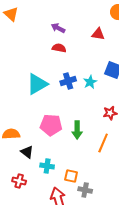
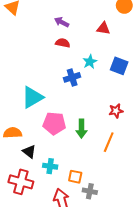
cyan star: (90, 82) -> (90, 62), moved
cyan triangle: (37, 84) -> (32, 97), moved
red cross: (19, 181) -> (21, 182), size x1.6

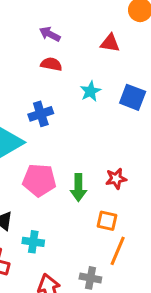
blue cross: (72, 77) -> (41, 114), moved
red star: (116, 111) -> (116, 179), moved
orange line: (109, 142) -> (118, 251), moved
orange square: (75, 177) -> (107, 221), moved

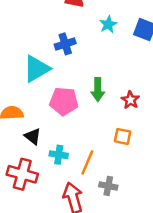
red star: (116, 179) -> (130, 100), turned -30
green arrow: (78, 188) -> (98, 90), moved
orange line: (118, 251) -> (87, 162), moved

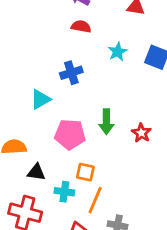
cyan triangle: (37, 69) -> (41, 99), size x0.7
black triangle: (33, 136) -> (36, 172), turned -30
orange square: (123, 136) -> (85, 172), moved

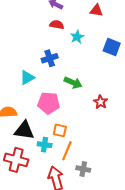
cyan star: (118, 52) -> (77, 37), moved
green arrow: (106, 122) -> (73, 83), moved, turned -66
black triangle: (36, 172) -> (24, 130), size x1.5

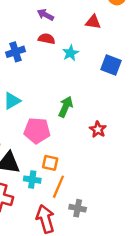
blue cross: (50, 58) -> (15, 52), moved
green arrow: (73, 83) -> (66, 107), turned -90

